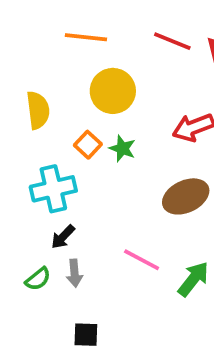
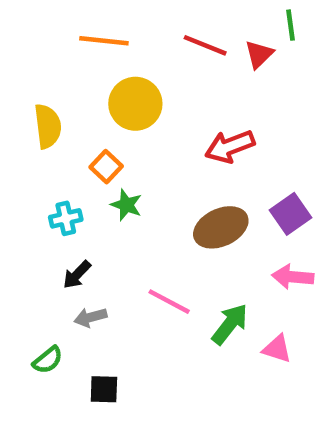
green star: (122, 149) -> (126, 205), moved
cyan cross: (53, 189) -> (66, 218), size x0.6
gray arrow: (74, 273) -> (90, 317), turned 80
green semicircle: (38, 279) -> (48, 360), moved

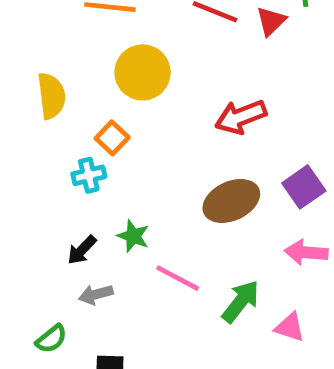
green star: (126, 205) -> (133, 236), moved
cyan cross: (66, 218) -> (89, 175), moved

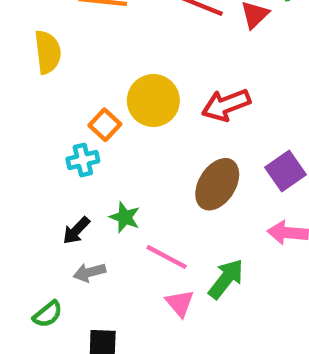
yellow circle: (143, 72) -> (153, 101), moved
yellow semicircle: (51, 96) -> (48, 52), moved
brown ellipse: (231, 201) -> (217, 184), turned -33
pink triangle: (290, 327) -> (180, 303), moved, turned 32

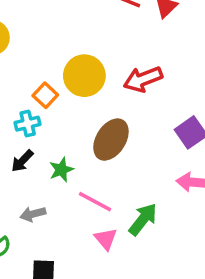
brown ellipse: (217, 184) -> (111, 140), moved
green star: (125, 217) -> (61, 170), turned 30
black arrow: (76, 230) -> (22, 161), moved

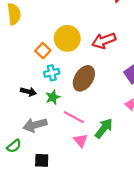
cyan cross: (28, 124) -> (52, 73), moved
black arrow: (22, 161) -> (28, 92), turned -120
gray arrow: (33, 214) -> (35, 125), size x1.5

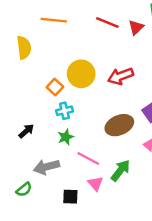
brown ellipse: (84, 78) -> (119, 125), moved, turned 35
black arrow: (28, 92) -> (26, 131), moved, turned -56
black square: (42, 160) -> (70, 197), moved

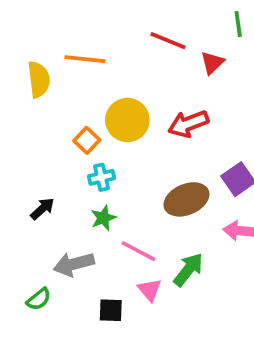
orange line: (54, 20) -> (85, 59), moved
red triangle: (136, 27) -> (212, 63), moved

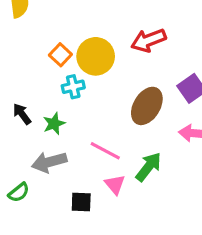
yellow circle: (127, 120) -> (96, 56), moved
brown ellipse: (186, 199) -> (147, 106), turned -36
black arrow: (42, 209) -> (22, 114), turned -85
green star: (103, 218) -> (54, 124), moved

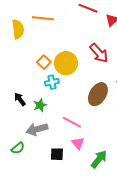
red arrow: (148, 40) -> (99, 53), turned -110
green arrow: (148, 167) -> (99, 159), moved

